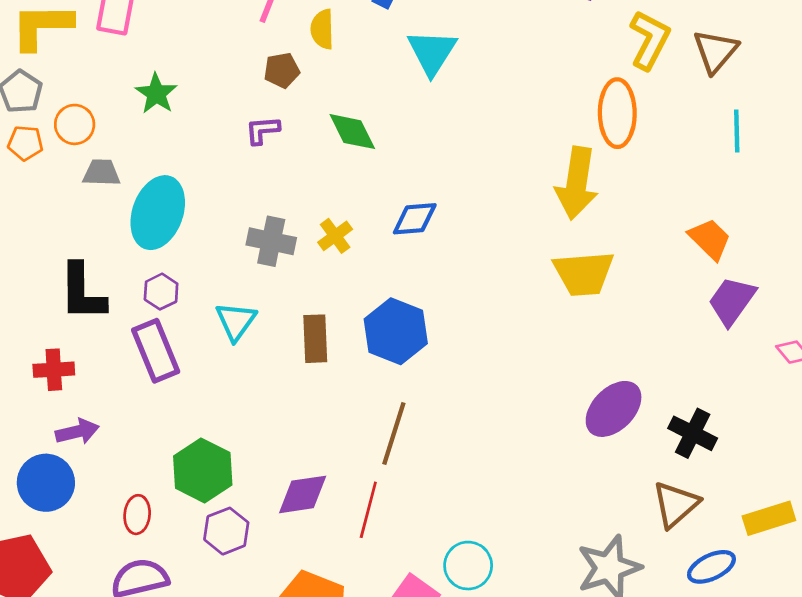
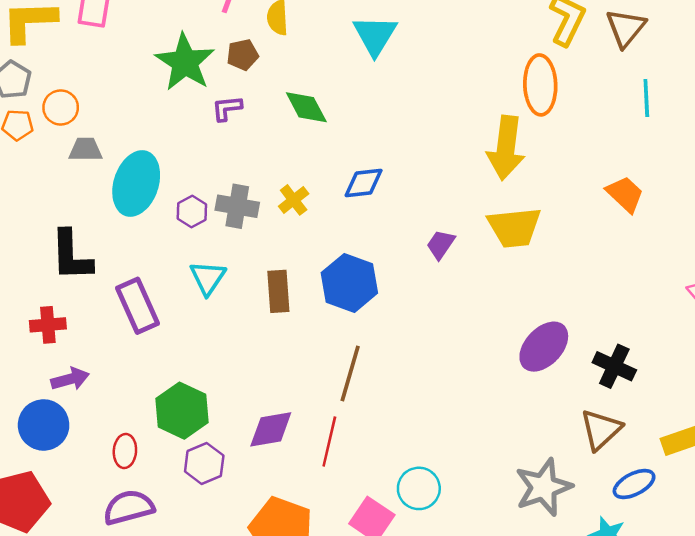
green star: (156, 94) -> (185, 62), moved, size x1.6
purple hexagon: (161, 292) -> (192, 211), moved
purple trapezoid: (732, 301) -> (441, 244), moved, size x0.7

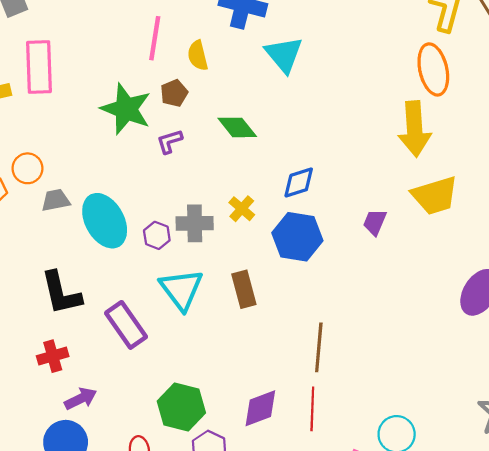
cyan ellipse: (136, 184) -> (105, 221), turned -36
cyan triangle: (208, 278) -> (181, 289), size x1.4
blue hexagon: (349, 283) -> (297, 237), moved

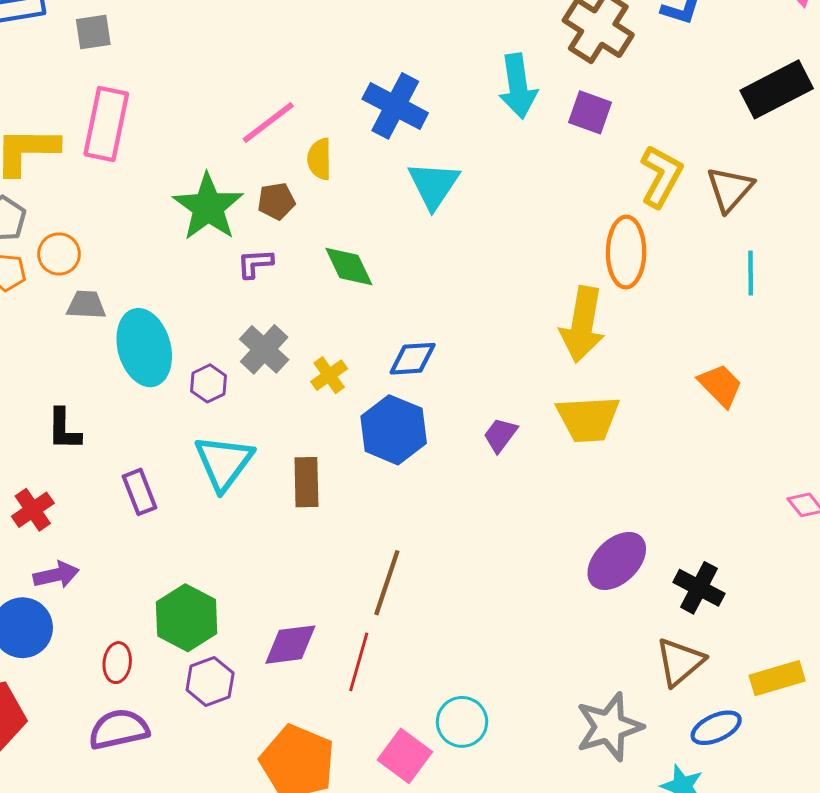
pink line: (155, 38) -> (268, 123), turned 30
gray cross: (195, 223) -> (264, 349), moved, turned 30
black L-shape: (61, 293) -> (64, 429), size x0.7
purple rectangle: (126, 325) -> (139, 492), size x0.7
red cross: (53, 356) -> (33, 510), turned -32

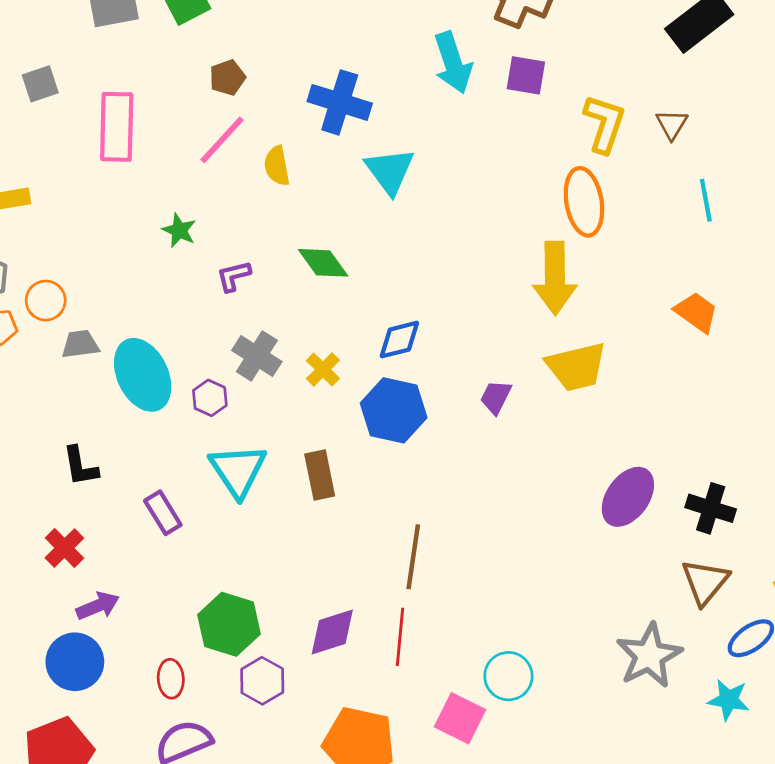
pink rectangle: (106, 124) -> (117, 127), moved
brown triangle: (730, 189) -> (672, 124), size x0.7
brown pentagon: (276, 201) -> (227, 78), moved
green star: (208, 207) -> (179, 230), size x0.5

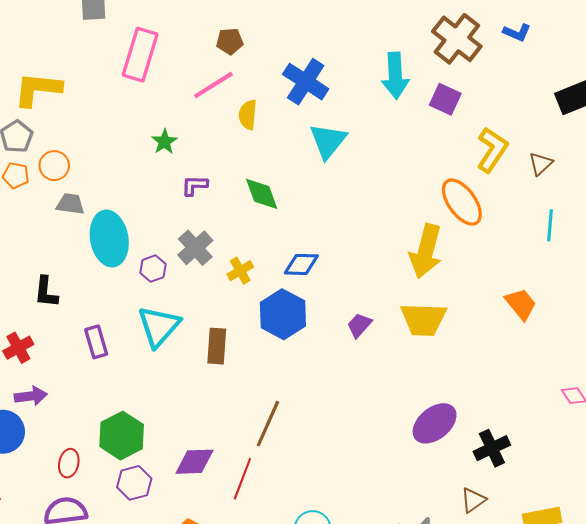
orange ellipse: (584, 202) -> (462, 202), turned -42
black cross: (711, 508) -> (492, 448), turned 32
brown triangle: (705, 582) -> (473, 500), size x0.7

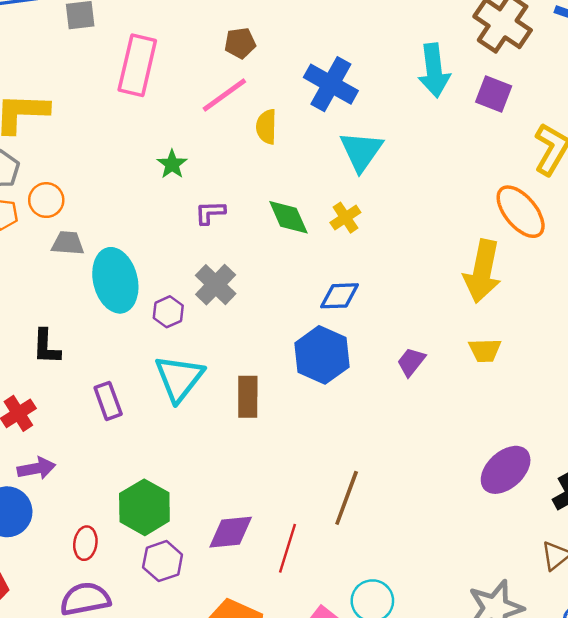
yellow cross: (240, 271) -> (345, 218), moved
yellow trapezoid: (423, 319) -> (485, 350), size x0.6
brown line: (268, 424) -> (347, 498), moved

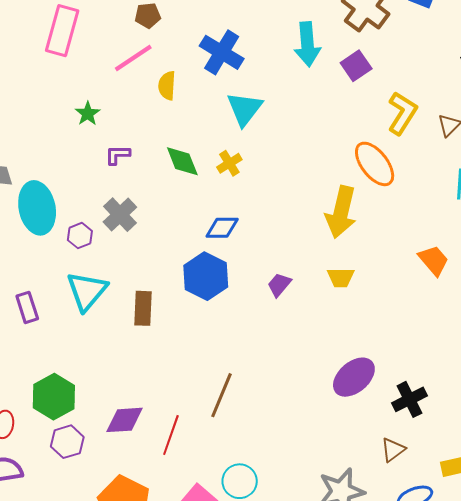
purple square: (494, 94) -> (356, 66), turned 32

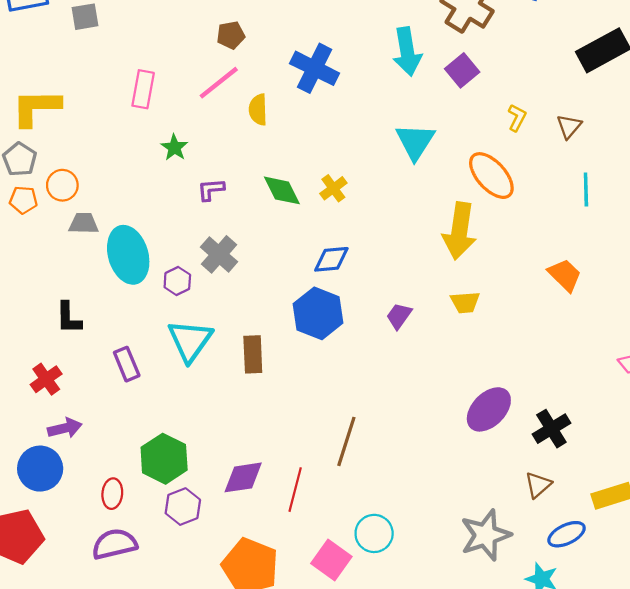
pink rectangle: (62, 31) -> (143, 89), moved, size x0.7
cyan triangle: (245, 109) -> (415, 142), moved
yellow L-shape: (402, 113) -> (517, 118), size x0.6

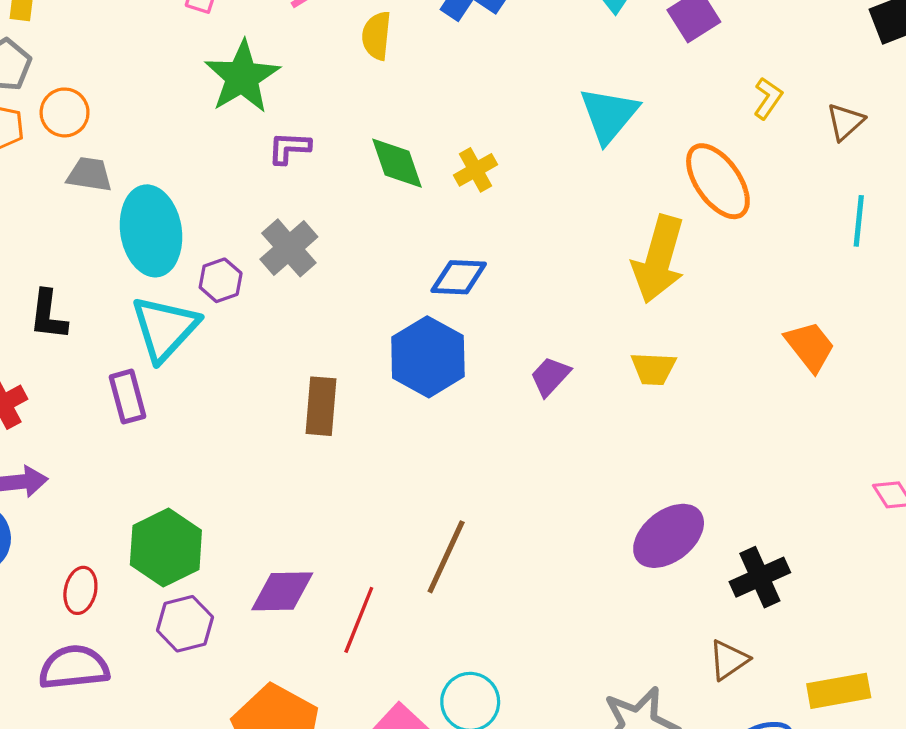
green star: (174, 147) -> (242, 77), size x1.8
cyan triangle: (190, 341) -> (165, 328), moved

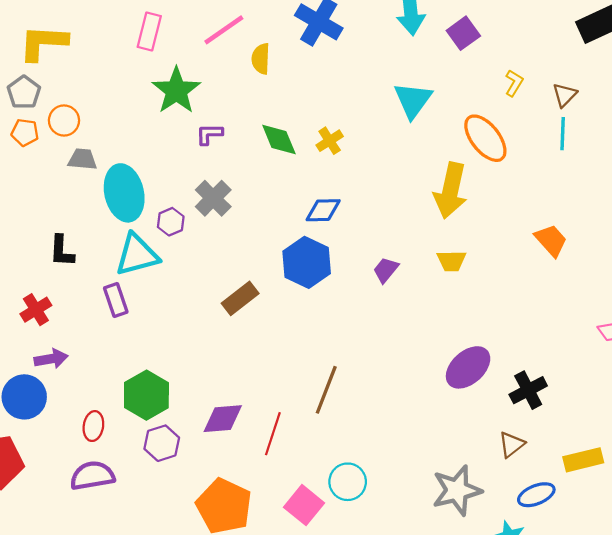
cyan line: (859, 221) -> (563, 134), moved
cyan triangle: (165, 328) -> (137, 255), turned 36
brown rectangle: (321, 406) -> (240, 298), turned 51

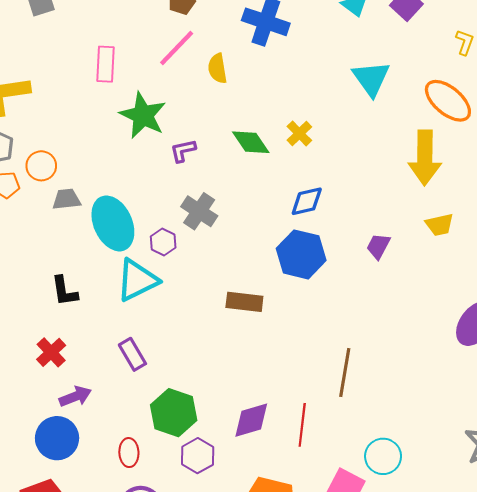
brown rectangle: (240, 298) -> (244, 302), turned 56
purple rectangle: (116, 300) -> (132, 354), moved

